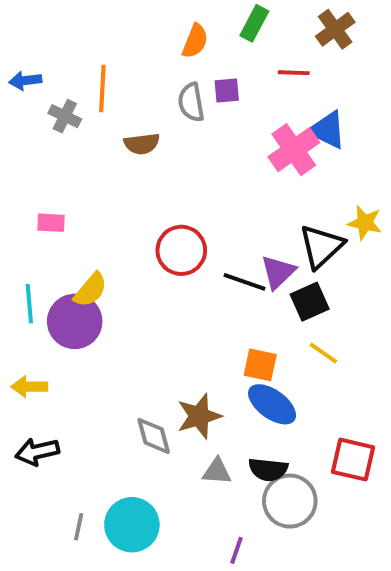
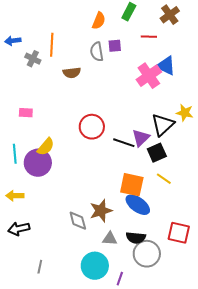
orange square: (260, 365) -> (132, 185), size x1.4
cyan circle: (132, 525) -> (95, 266), moved

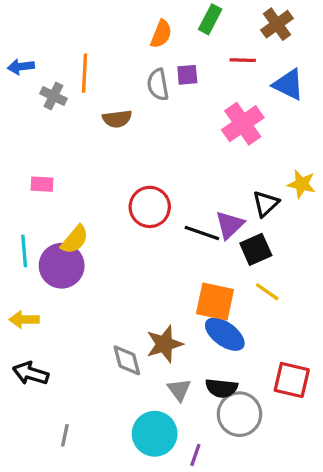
blue triangle: (166, 66) -> (288, 85), moved
black triangle: (163, 125) -> (266, 204), size x0.7
black arrow: (19, 229) -> (31, 373), turned 30
gray triangle: (110, 239) -> (179, 390), turned 49

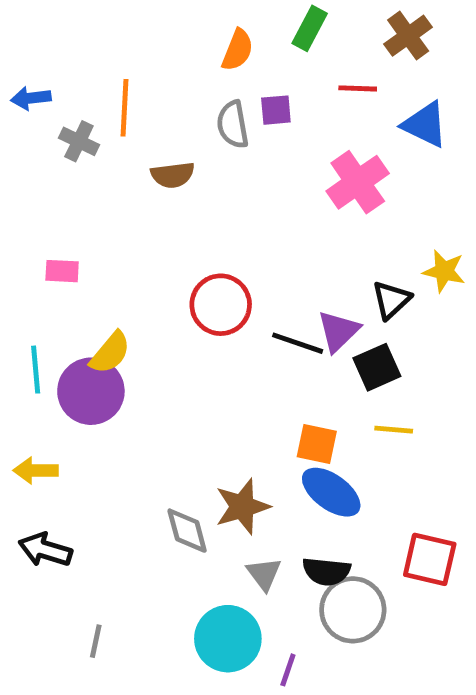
yellow line: (267, 292) -> (394, 430), turned -30
orange square: (215, 302) -> (317, 444), size x0.7

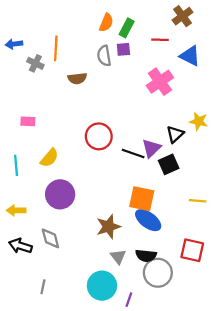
green rectangle: (310, 28) -> (127, 28), moved
purple circle: (91, 391) -> (60, 194), moved
yellow line: (394, 430) -> (198, 201), moved
orange square: (317, 444) -> (142, 199), size x1.4
gray diamond: (187, 531) -> (50, 238), moved

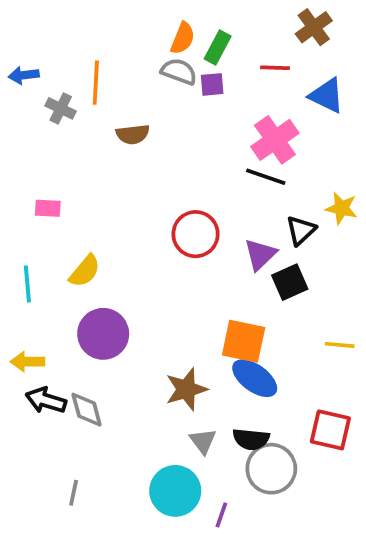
gray semicircle: (104, 56) -> (179, 72), moved, turned 120
red circle: (99, 136) -> (196, 234), moved
black line: (133, 154) -> (266, 177), moved
black arrow: (20, 246) -> (46, 400), moved

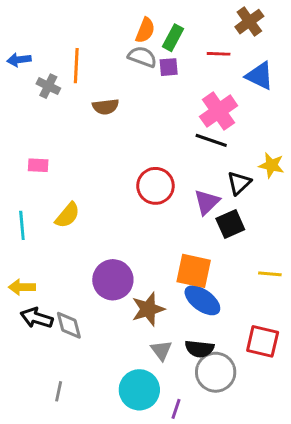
purple circle: (103, 334) -> (113, 280), moved

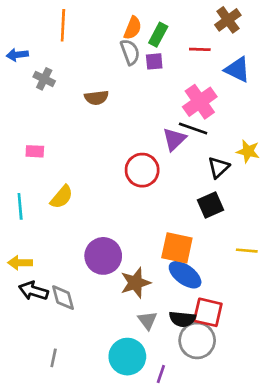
gray semicircle: (142, 57) -> (130, 52), turned 50
orange line: (76, 66) -> (63, 25), moved
purple triangle: (207, 202) -> (174, 139), moved
red square: (263, 341) -> (208, 312), moved

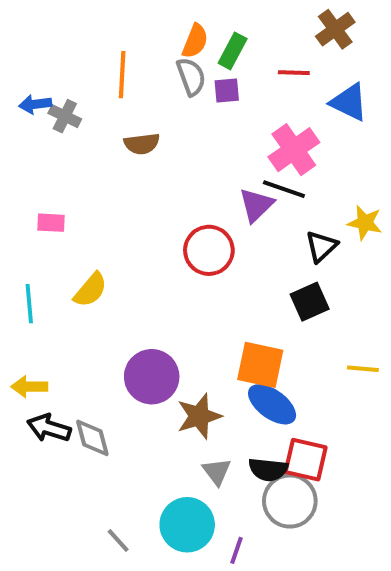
orange line: (63, 25) -> (122, 75), moved
blue arrow: (17, 55) -> (35, 104), moved
gray line: (54, 358) -> (118, 541), moved, turned -54

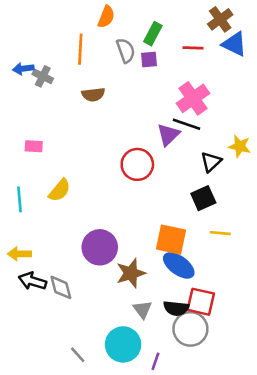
orange semicircle: (195, 41) -> (106, 17), moved
blue triangle: (349, 102) -> (234, 44), moved
yellow line: (363, 369) -> (220, 233), moved

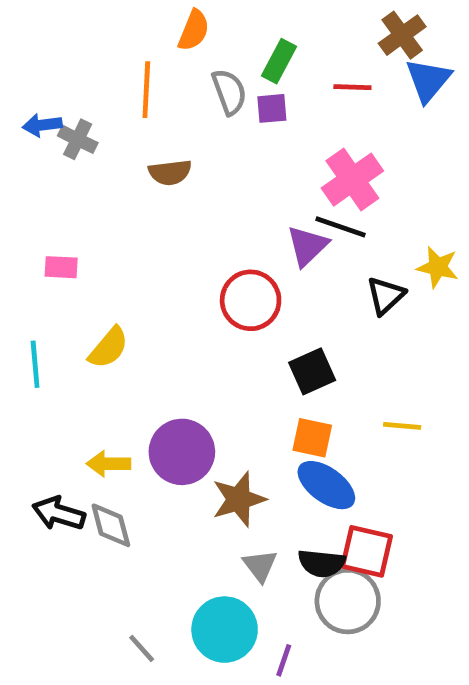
blue triangle: (234, 44) -> (428, 80), turned 44
black square: (203, 198) -> (312, 371), moved
orange square: (171, 240) -> (312, 438), size x0.7
yellow arrow: (19, 254) -> (108, 464), moved

